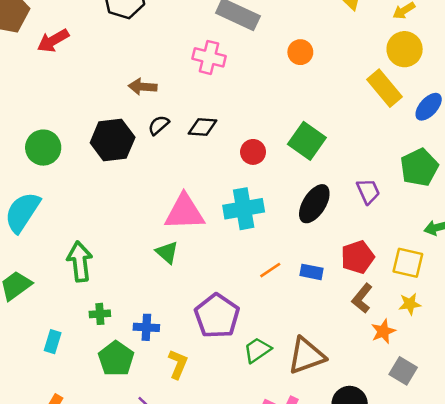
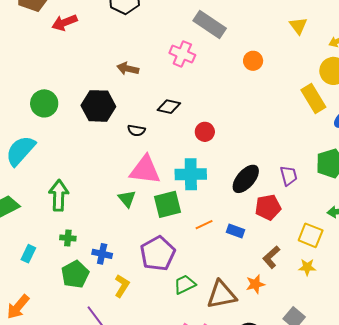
black semicircle: (159, 125) -> (136, 130), moved, turned -138
green square: (307, 141) -> (167, 204), moved, turned 32
red pentagon: (358, 257) -> (268, 207), moved
orange star: (383, 331) -> (255, 284), moved

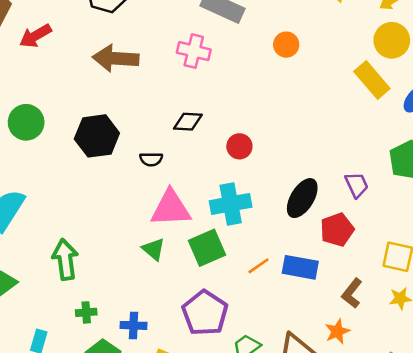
brown arrow: (128, 69) -> (116, 58), moved, size x1.6
green circle: (44, 103) -> (26, 122), moved
blue rectangle: (235, 231) -> (300, 267), size x1.5

